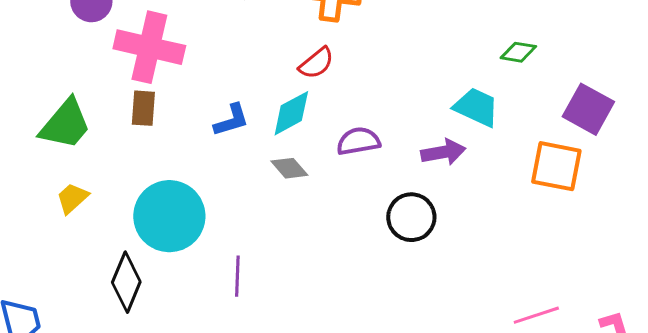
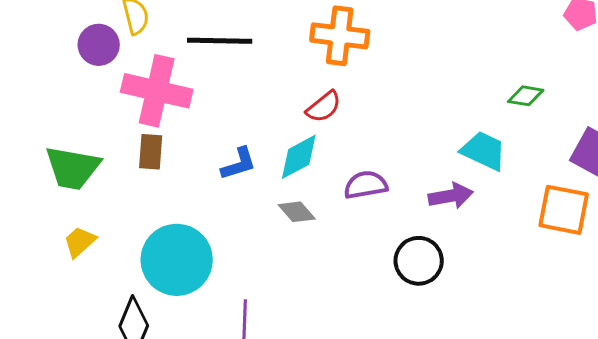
green trapezoid: (65, 124) -> (73, 168), turned 60

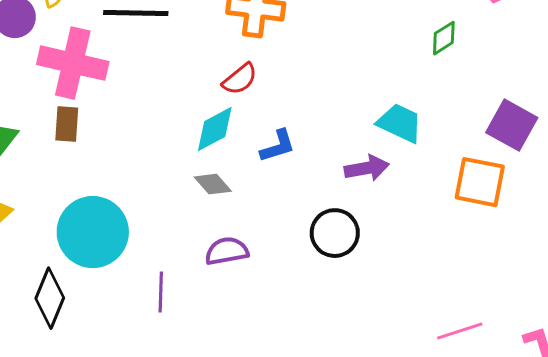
green diamond: (526, 96) -> (444, 38), moved, turned -42
blue L-shape: (239, 164) -> (278, 146), moved
purple semicircle: (366, 185) -> (227, 251), moved

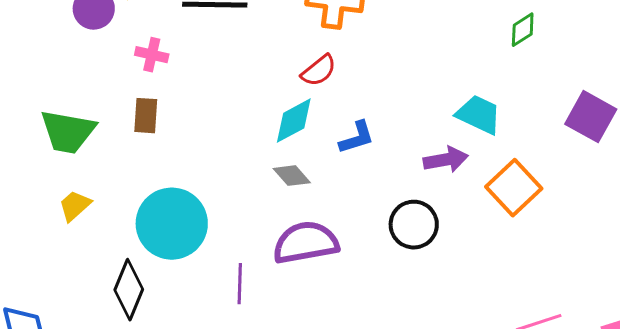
pink cross: (73, 63) -> (152, 55), size x0.5
orange square: (480, 182) -> (514, 188), moved, turned 36
purple semicircle: (227, 251) -> (306, 243), size x1.5

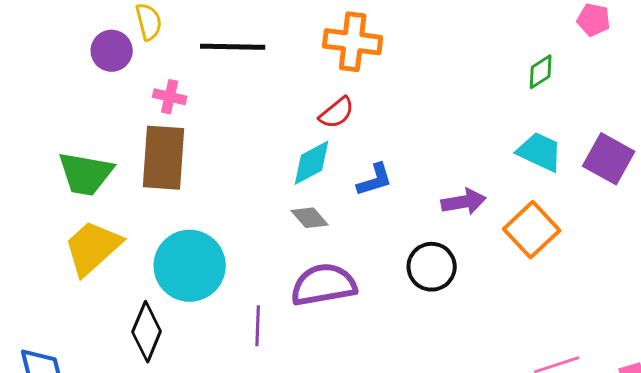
cyan trapezoid: (479, 115) -> (540, 152), moved
brown rectangle: (146, 116) -> (164, 158), size x1.8
yellow trapezoid: (75, 206) -> (93, 248), size x1.8

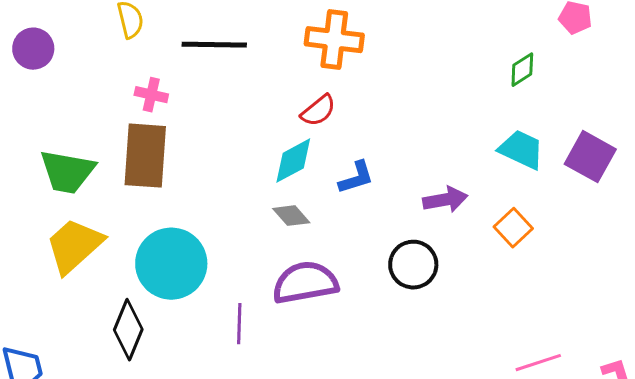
purple circle: (112, 51) -> (33, 49), moved
orange square: (532, 230) -> (513, 228), size x0.7

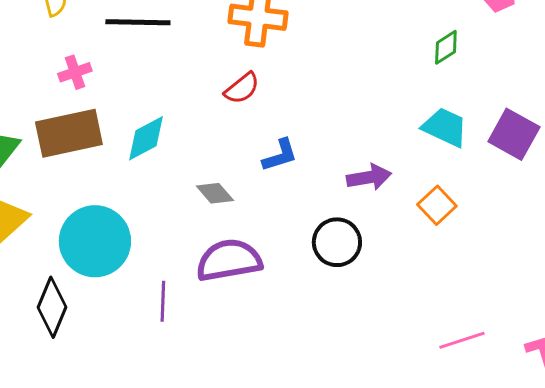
pink cross: (151, 95) -> (75, 72), turned -32
brown rectangle: (145, 156) -> (69, 133), turned 74
cyan diamond: (293, 161) -> (146, 138), moved

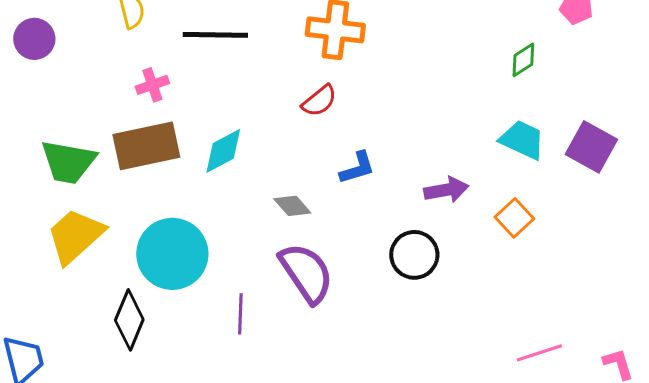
purple semicircle: (229, 260) -> (306, 273), turned 66

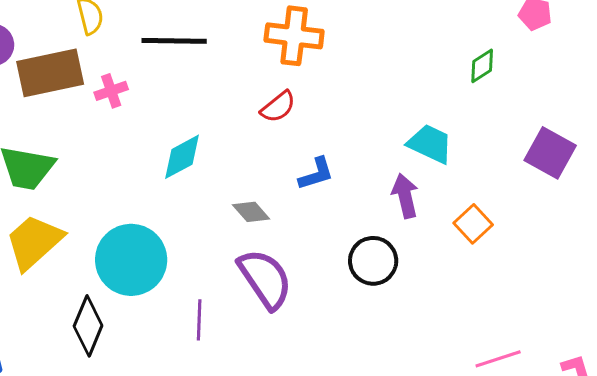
cyan trapezoid: (522, 140) -> (430, 144), moved
brown rectangle: (146, 146) -> (50, 73), moved
purple arrow: (446, 190) -> (405, 196), turned -93

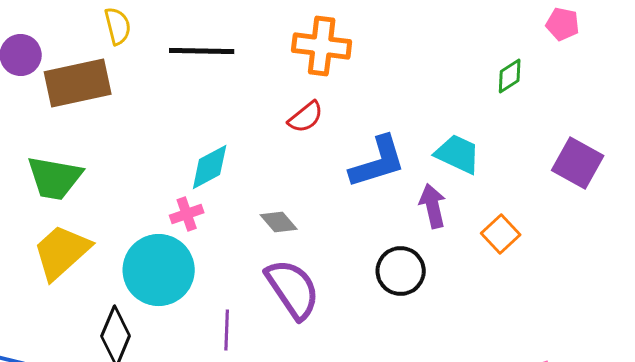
pink cross: (111, 91) -> (187, 214), moved
blue L-shape: (316, 174) -> (378, 162), moved, size x1.6

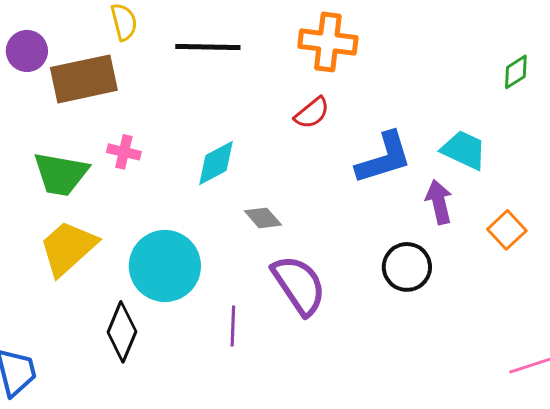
pink cross: (187, 214) -> (124, 152), moved, turned 32
gray diamond: (279, 222) -> (263, 218), moved

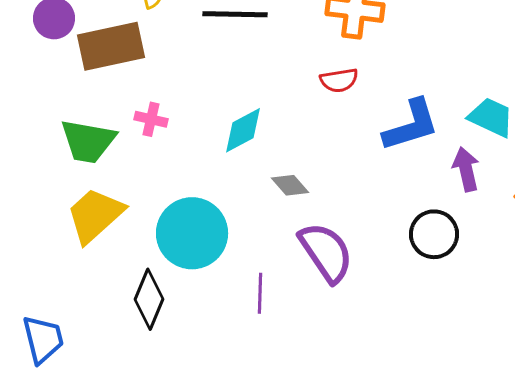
red semicircle: (312, 113) -> (339, 80), turned 30

